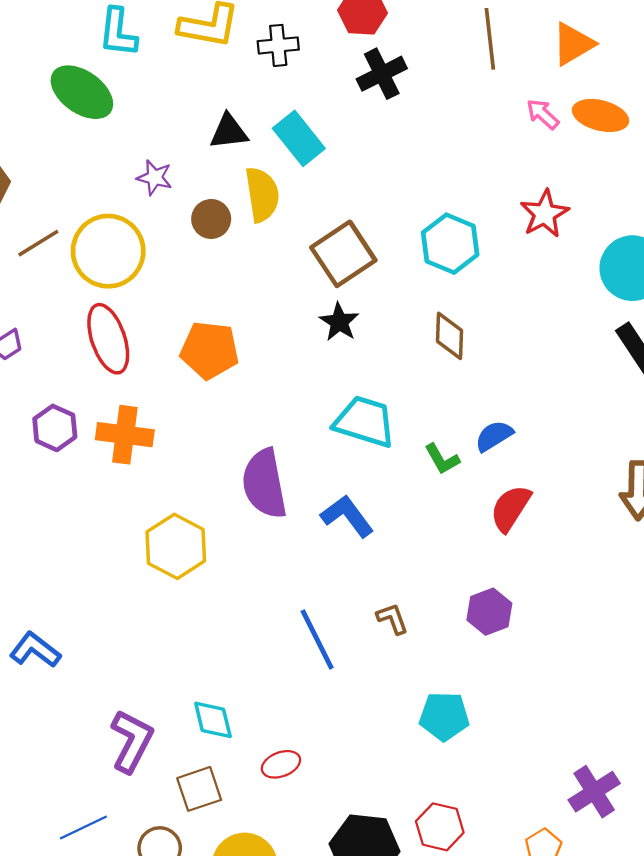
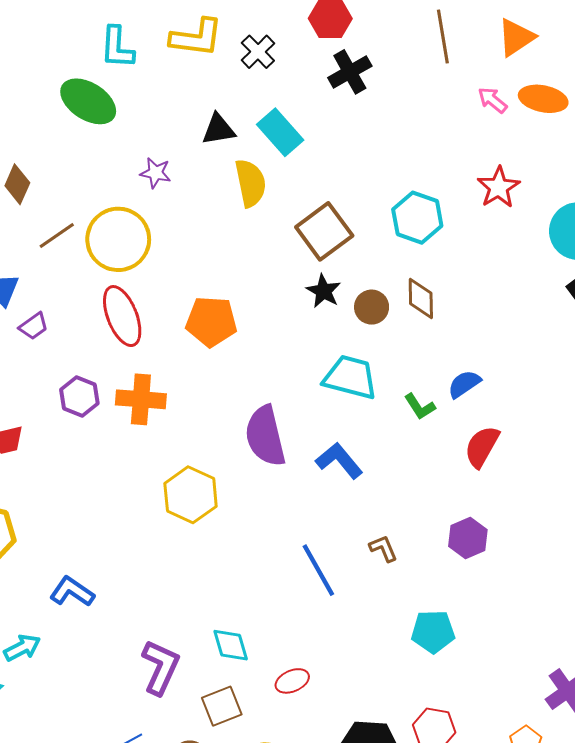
black cross: (278, 45) -> (258, 52), turned -36
brown circle: (211, 219) -> (372, 307), moved

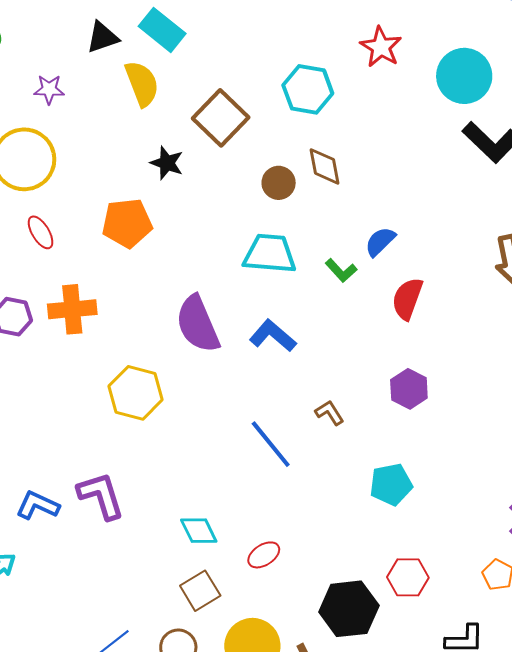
black star: (324, 291) -> (167, 163), moved
red ellipse: (122, 316) -> (41, 232), size x0.6
purple L-shape: (161, 667) -> (101, 496), moved, turned -32

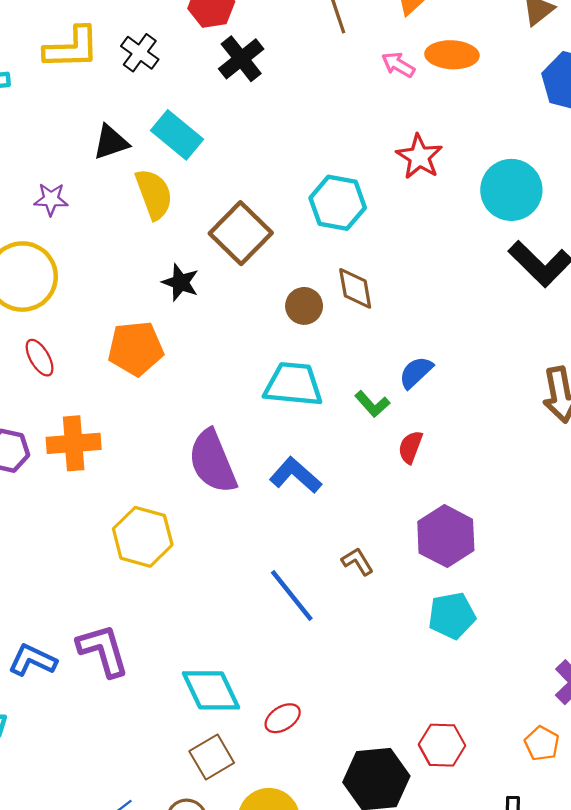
red semicircle: (407, 299) -> (410, 447), moved, size x0.7
purple hexagon: (409, 389) -> (446, 536), size x1.4
cyan pentagon: (391, 484) -> (452, 616), moved
cyan diamond: (199, 531) -> (211, 690), size x1.4

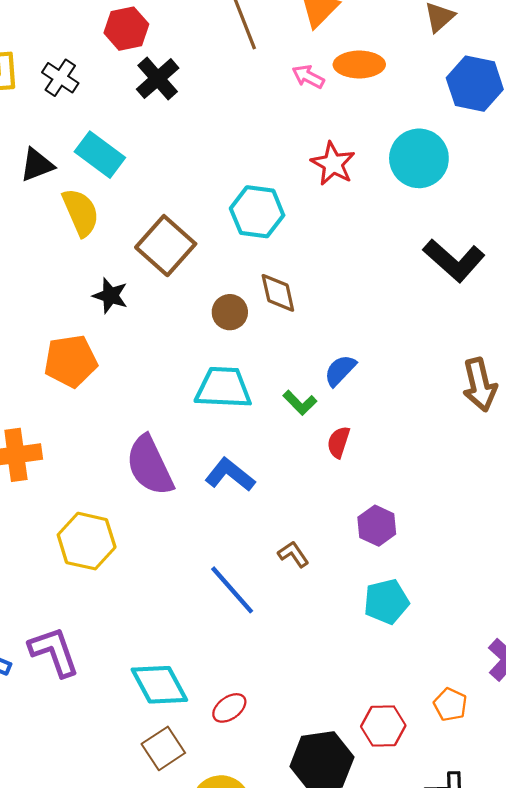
cyan circle: (511, 190) -> (419, 158), moved
purple hexagon: (446, 536) -> (377, 526), size x0.7
orange pentagon: (542, 743) -> (450, 705), moved

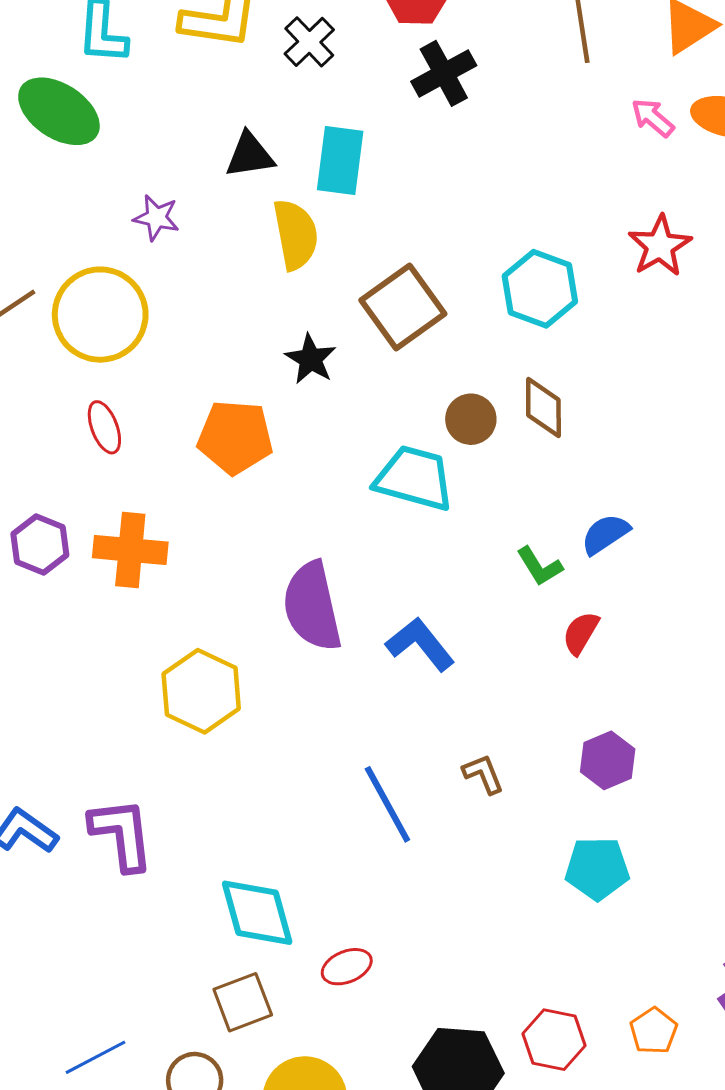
cyan rectangle: (100, 155) -> (340, 161), turned 48
cyan trapezoid: (223, 388) -> (414, 478), moved

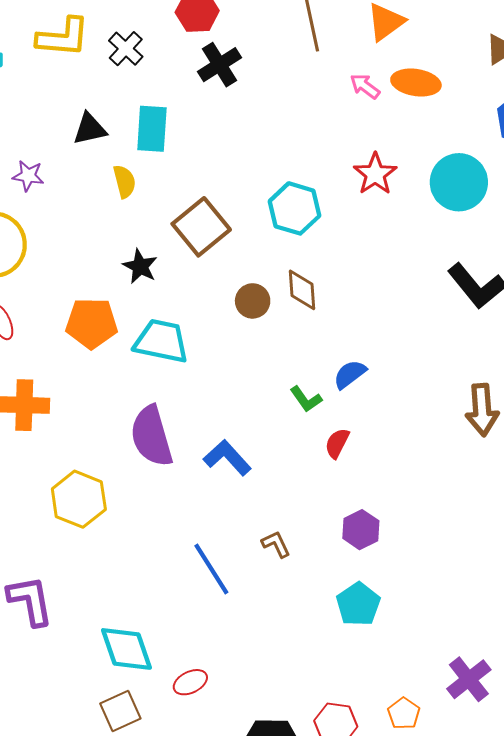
yellow semicircle: (296, 235) -> (124, 181), size x0.7
cyan trapezoid: (414, 478) -> (161, 341), moved
cyan pentagon: (597, 868) -> (358, 604), turned -30

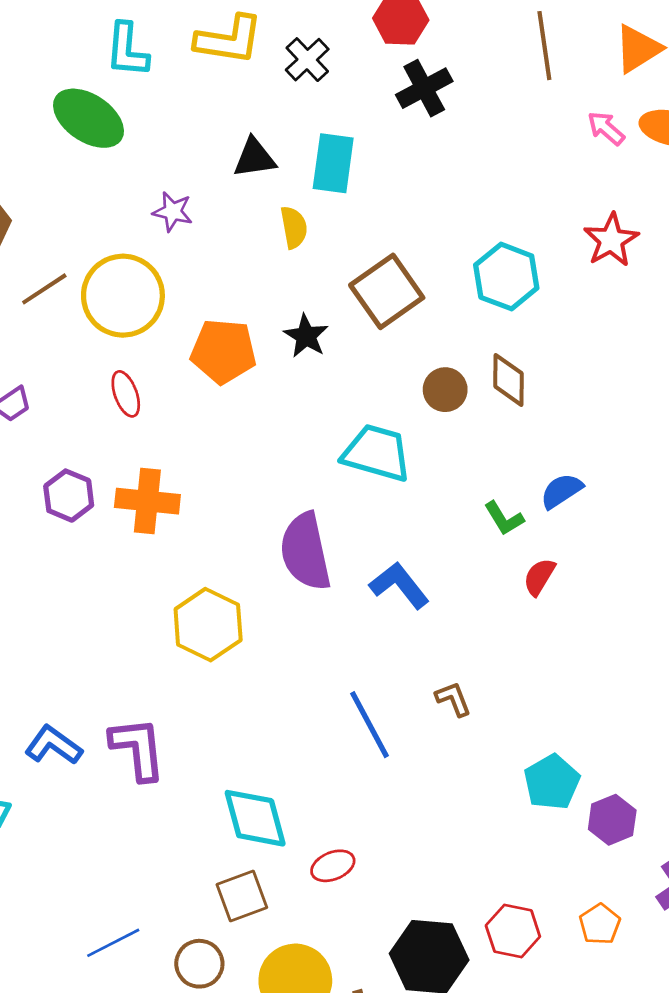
orange pentagon: (92, 323) -> (223, 351), moved
cyan trapezoid: (161, 341) -> (377, 453), moved
purple hexagon: (361, 530) -> (612, 820), moved

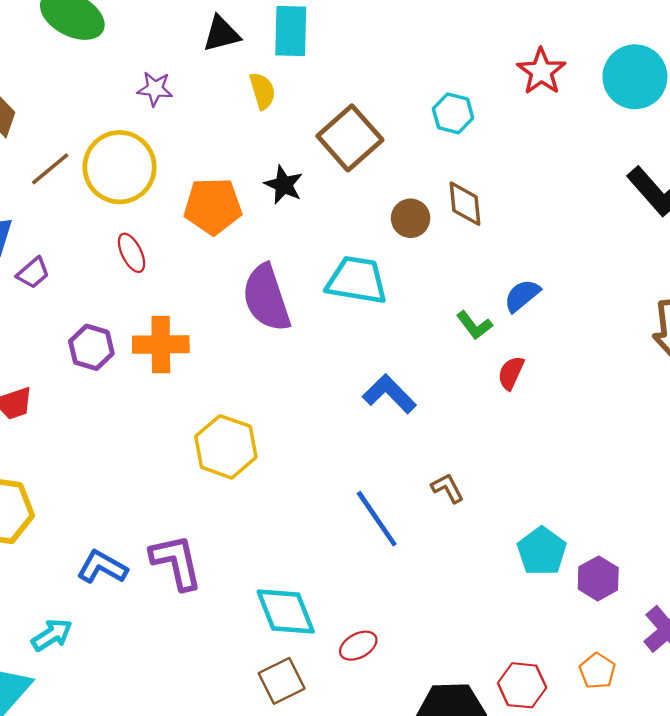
cyan hexagon: (506, 277) -> (453, 113), size x0.7
purple semicircle: (305, 552) -> (266, 298), moved

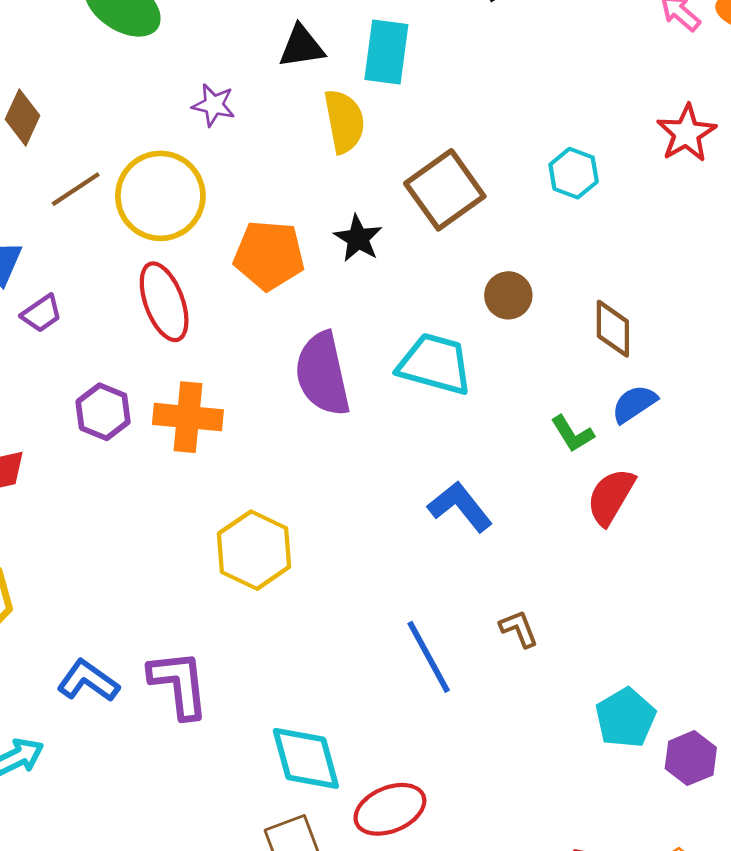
yellow semicircle: (262, 91) -> (344, 121), size x1.4
brown diamond: (465, 204) -> (613, 329), moved
red ellipse: (132, 253) -> (164, 302), size x1.6
red semicircle: (511, 373) -> (611, 497), size x1.4
red ellipse: (358, 646) -> (390, 809), size x1.5

